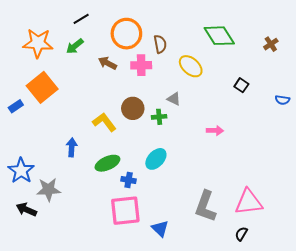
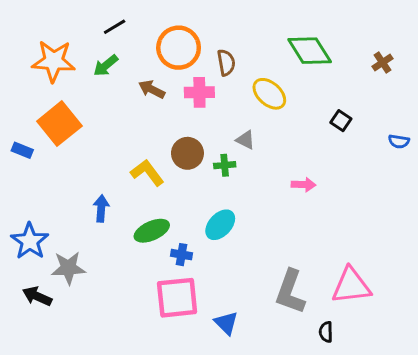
blue rectangle: (16, 106) -> (22, 150), turned 56
black semicircle: (241, 234) -> (326, 332), moved, turned -32

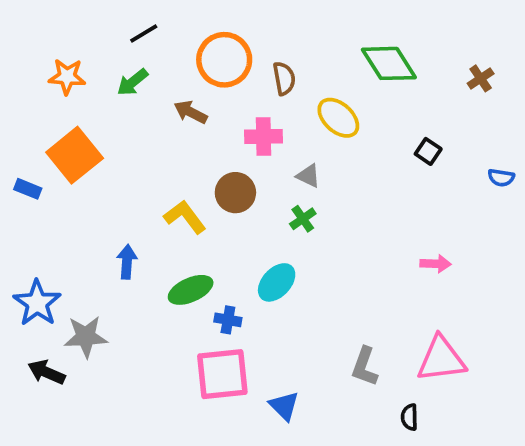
orange star: (54, 61) -> (67, 77), size x0.7
pink cross: (199, 92) -> (264, 136), moved
green cross: (225, 165) -> (303, 219), moved, turned -30
pink arrow: (304, 185) -> (436, 264), moved
gray L-shape: (290, 292) -> (365, 367), size x0.7

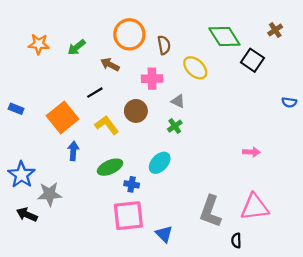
black line: (144, 34) -> (95, 93), moved
brown cross: (481, 78) -> (275, 30), moved
black square: (428, 151) -> (252, 60), moved, size x1.5
orange square: (75, 155) -> (62, 117), moved
gray L-shape: (365, 367) -> (210, 211), size x1.4

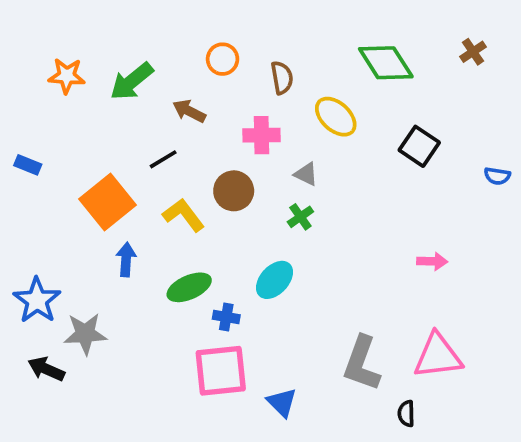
orange circle: (129, 34) -> (223, 59), size x0.6
green arrow: (77, 47) -> (132, 81), size x1.4
black square: (252, 60) -> (419, 146), moved
blue rectangle: (16, 109) -> (28, 165), moved

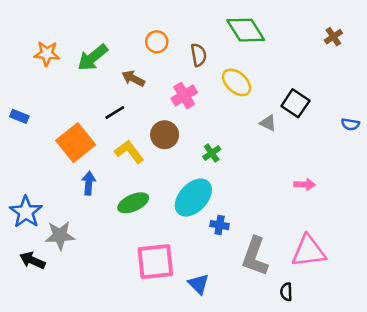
green diamond: (386, 63) -> (246, 30), moved
pink cross: (262, 135) -> (184, 95), turned -30
gray triangle: (306, 174) -> (268, 123), moved
cyan ellipse: (274, 280) -> (193, 198), size x1.4
blue cross: (226, 317) -> (220, 225), moved

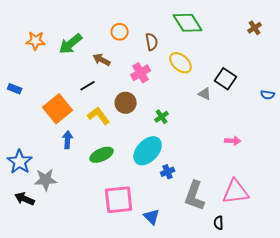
blue cross: (220, 225) -> (168, 172), turned -32

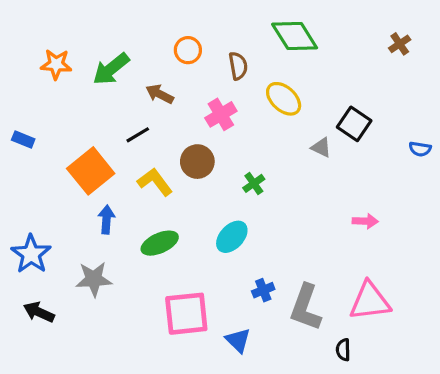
cyan ellipse: (148, 151) -> (232, 237), size x0.7
blue cross: (168, 172) -> (263, 290), moved
gray star: (46, 180) -> (94, 279), moved

